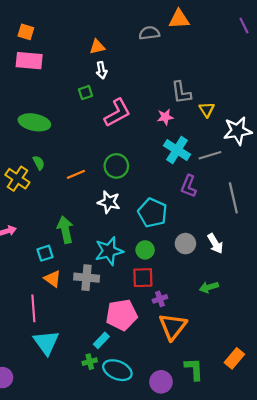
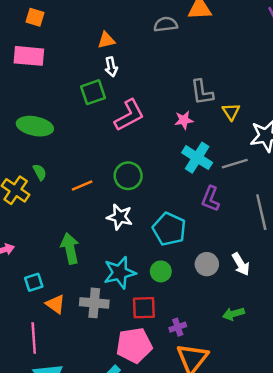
orange square: (26, 32) -> (35, 17), moved
green square: (85, 93) -> (93, 92), size x1.5
cyan square: (45, 253) -> (34, 282), moved
red square: (143, 278) -> (144, 308), moved

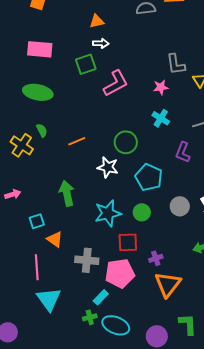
pink rectangle: (29, 56) -> (40, 49), moved
white arrow: (111, 67) -> (101, 43), turned -77
cyan cross: (197, 158) -> (161, 118), moved, size x0.7
green circle: (128, 176) -> (126, 142), moved
gray cross: (94, 303) -> (87, 260), moved

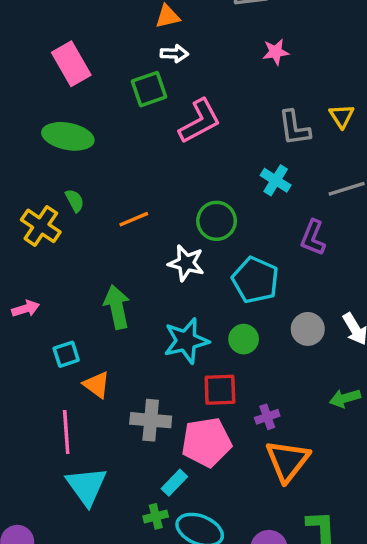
pink rectangle: (40, 49) -> (71, 64), turned 55
gray L-shape: (176, 64) -> (294, 128), moved
pink star: (161, 87) -> (276, 52), moved

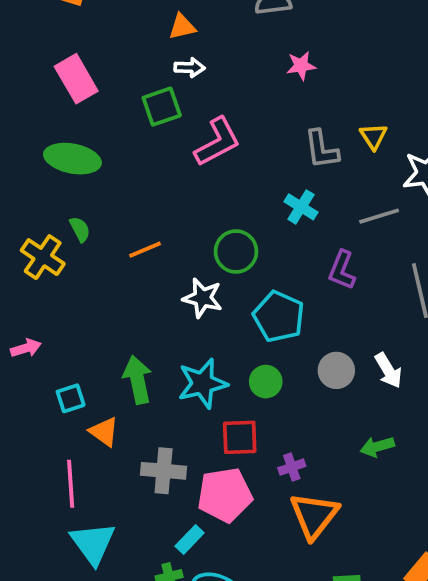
green arrow: (117, 307) -> (137, 380), moved

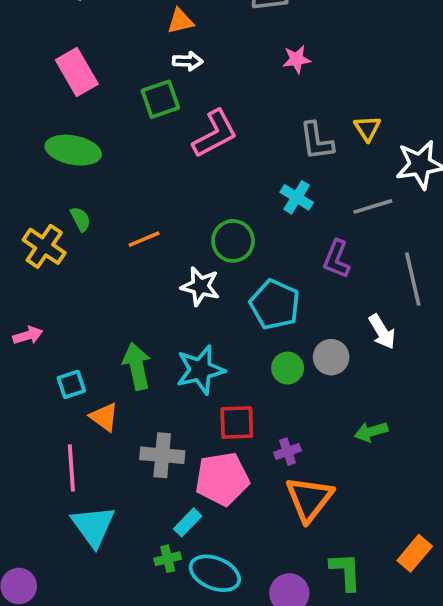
white arrow: (388, 370) -> (382, 332), moved
green circle: (266, 382) -> (288, 368), moved

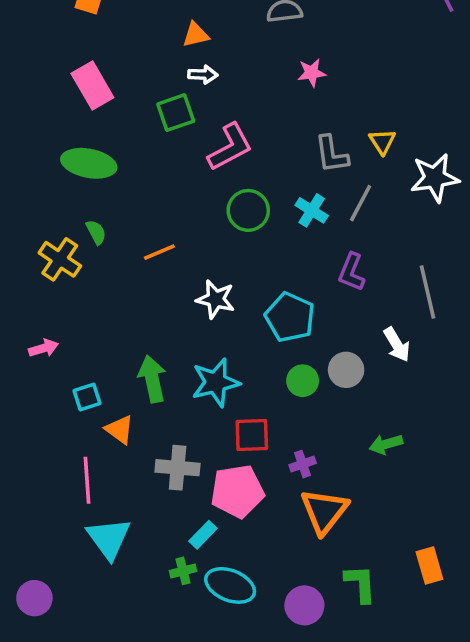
gray line: (373, 206) -> (361, 203), moved, turned -45
green circle: (233, 241) -> (248, 210), moved
orange rectangle: (415, 553) -> (429, 566), turned -56

